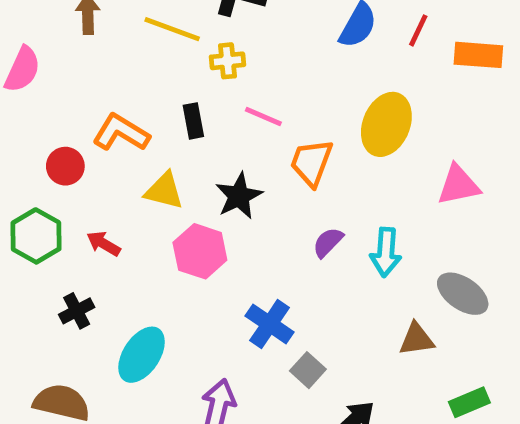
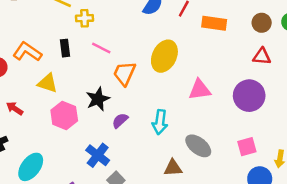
black star: (239, 196) -> (98, 99), moved
purple semicircle: (328, 242) -> (120, 121), moved

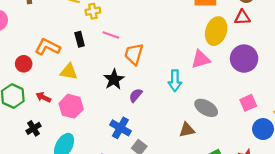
yellow ellipse: (164, 56) -> (216, 31), moved
red triangle: (262, 56) -> (242, 17), moved
pink hexagon: (64, 115) -> (71, 106), moved
cyan arrow: (160, 122) -> (175, 81), moved

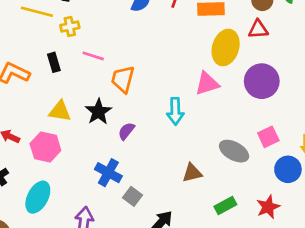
yellow triangle: (69, 72) -> (60, 111), moved
gray ellipse: (206, 108) -> (234, 151), moved

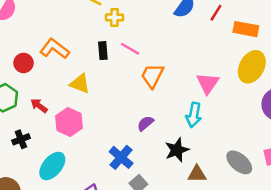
black rectangle: (54, 62) -> (103, 51), moved
pink triangle: (207, 84) -> (208, 83), moved, turned -50
yellow triangle: (60, 111) -> (80, 84), moved
black star: (98, 112) -> (177, 150), moved

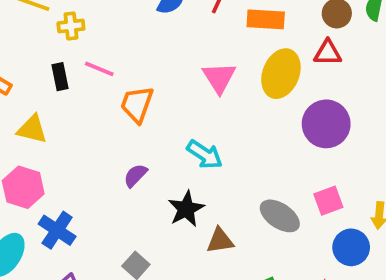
pink triangle: (208, 83) -> (219, 78), moved
cyan arrow: (194, 115) -> (205, 155), turned -60
blue cross: (121, 157) -> (57, 230), moved

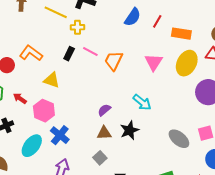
black rectangle: (60, 77) -> (69, 54), turned 32
orange trapezoid: (137, 104) -> (114, 61), moved
brown triangle: (220, 241) -> (104, 133), moved

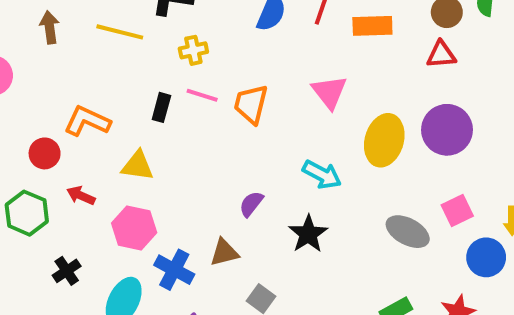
yellow cross: (77, 27) -> (193, 50), moved
yellow ellipse: (187, 63) -> (384, 140), moved
red arrow: (20, 98) -> (81, 196), moved
brown triangle: (104, 133) -> (224, 253), moved

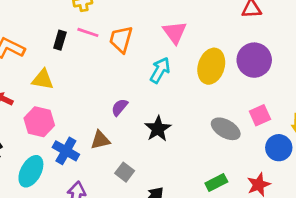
cyan arrow: (322, 175) -> (160, 70), moved, turned -90

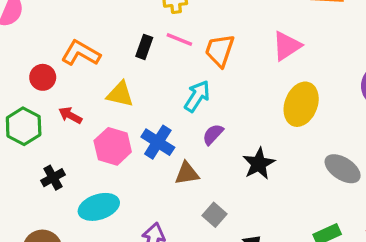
pink triangle: (175, 32) -> (287, 46), turned 30
yellow ellipse: (211, 66) -> (301, 104), moved
cyan arrow: (160, 70) -> (197, 96), moved
blue cross: (66, 151) -> (158, 142), moved
cyan ellipse: (31, 171) -> (99, 207), turned 40

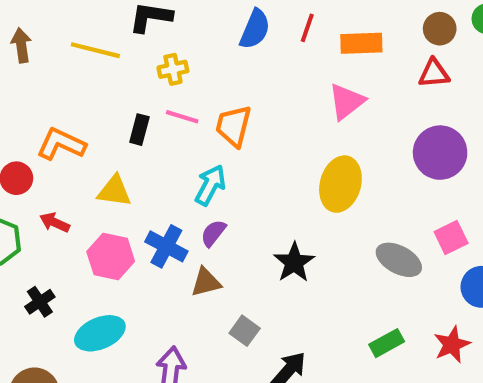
pink triangle: (287, 46) -> (346, 101), moved
purple semicircle: (213, 134) -> (213, 233), moved

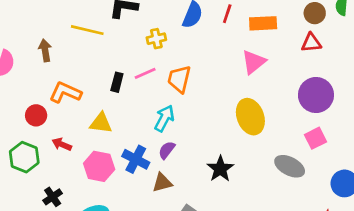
brown arrow: (21, 45) -> (45, 50), moved
yellow cross: (173, 69) -> (156, 39), moved
pink line: (182, 117) -> (145, 73), turned -40
yellow ellipse: (340, 184) -> (250, 117), turned -36
pink square: (451, 238) -> (315, 138), moved

